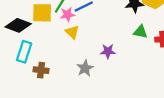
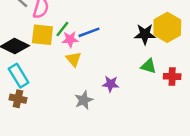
cyan rectangle: (24, 52) -> (19, 76), turned -55
brown cross: (41, 70) -> (18, 99), moved

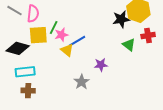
blue line: (89, 32) -> (77, 41), moved
green triangle: (149, 66) -> (129, 45), turned 32
cyan rectangle: (19, 76) -> (25, 72), turned -54
red cross: (172, 76) -> (148, 36), moved

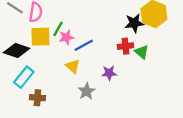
red cross: (148, 36) -> (125, 46), moved
yellow triangle: (67, 50) -> (73, 66), moved
cyan rectangle: (25, 72) -> (24, 77), turned -48
brown cross: (28, 91) -> (37, 98), moved

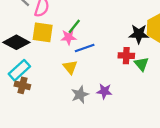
green line: (58, 29) -> (74, 26), moved
purple star: (109, 73) -> (104, 91), moved
brown cross: (37, 98) -> (22, 85), moved

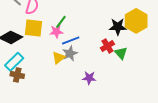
red cross: (126, 56) -> (107, 46), turned -32
yellow triangle: (70, 67) -> (59, 58), turned 32
gray star: (80, 95) -> (70, 54), moved

